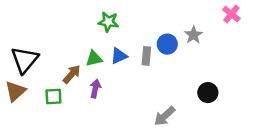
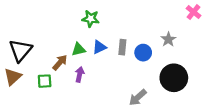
gray star: (193, 35) -> (168, 39), moved
blue circle: (167, 44) -> (143, 53), moved
black circle: (208, 93) -> (174, 78), size x1.6

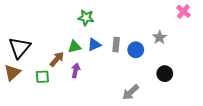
black circle: (174, 78) -> (165, 74), size x0.6

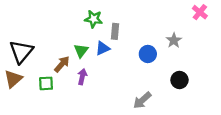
gray rectangle: (116, 45) -> (115, 31), moved
green triangle: (75, 47) -> (81, 51), turned -40

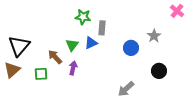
brown arrow: (62, 64) -> (55, 57), turned -84

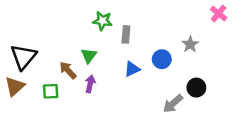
blue triangle: (91, 43) -> (132, 69), moved
gray arrow: (126, 89) -> (173, 104), moved

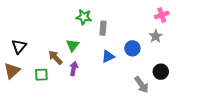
pink cross: (219, 13) -> (162, 15), moved, turned 32
black triangle: (23, 57) -> (19, 46), size x0.7
gray arrow: (173, 104) -> (142, 85), turned -84

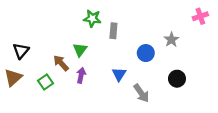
pink cross: (162, 15) -> (200, 16), moved
blue triangle: (108, 56) -> (119, 74), moved, turned -32
green square: (41, 75) -> (45, 82), turned -32
gray arrow: (142, 85) -> (141, 93), moved

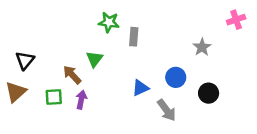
blue circle: (146, 53) -> (176, 77), moved
blue triangle: (119, 74) -> (140, 88), turned 32
purple arrow: (81, 75) -> (81, 100), moved
green square: (45, 82) -> (54, 97), turned 32

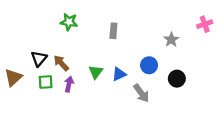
pink cross: (236, 20) -> (205, 24), moved
green star: (109, 22) -> (69, 22), moved
green triangle: (94, 59) -> (96, 72), moved
black triangle: (25, 60) -> (39, 59), moved

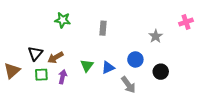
brown arrow: (61, 63) -> (55, 57), turned -77

